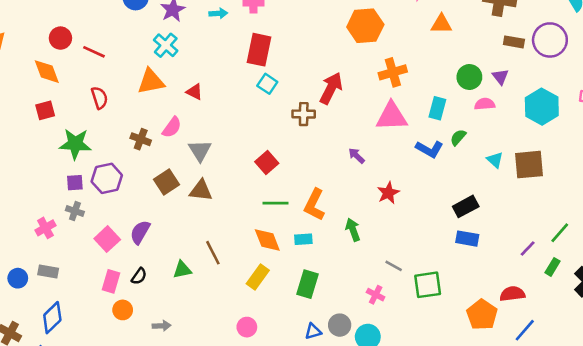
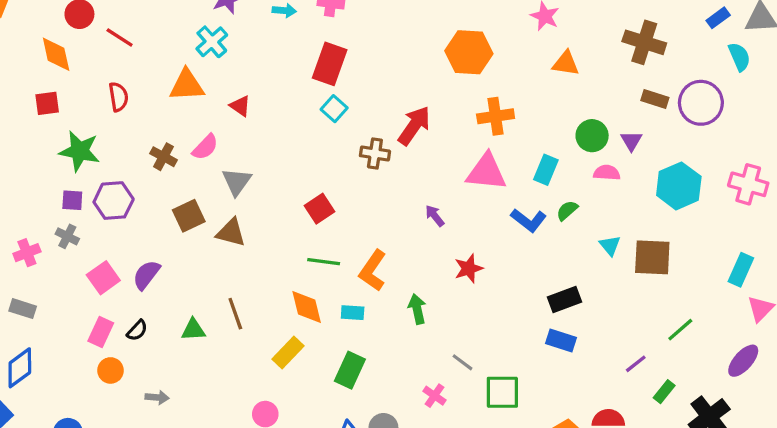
green line: (560, 233) -> (680, 330), moved

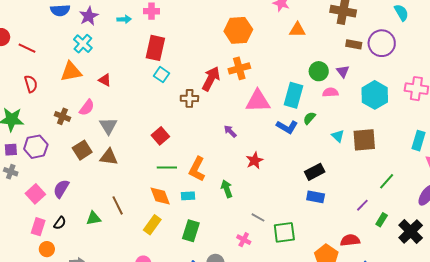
orange cross: (496, 116) -> (239, 68), moved
cyan rectangle: (546, 170) -> (294, 95), size x1.4

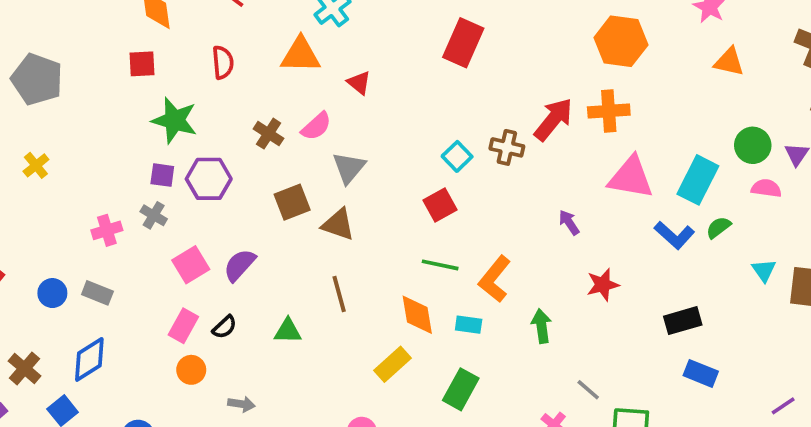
cyan square: (162, 75) -> (457, 156), moved
black rectangle: (315, 172) -> (683, 321), moved
brown line: (118, 205) -> (339, 294), moved

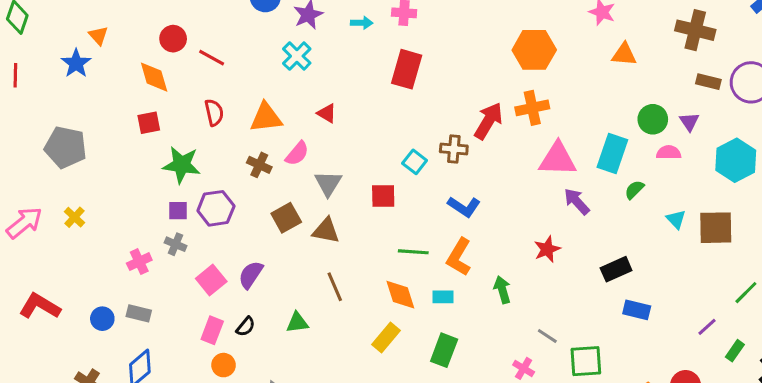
orange triangle: (301, 55) -> (266, 118), moved
red square: (440, 205) -> (383, 196), moved, turned 36
purple arrow: (569, 222) -> (577, 201), moved, size x1.4
blue L-shape: (674, 235) -> (464, 207), moved

